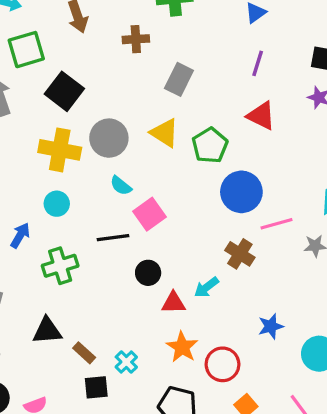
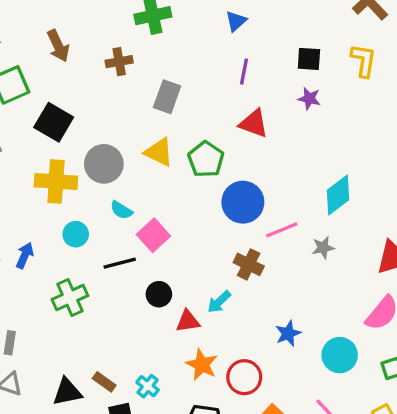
cyan circle: (57, 204) -> (76, 234), moved
blue arrow: (20, 235) -> (25, 255), moved
black triangle: (47, 331) -> (67, 392), moved

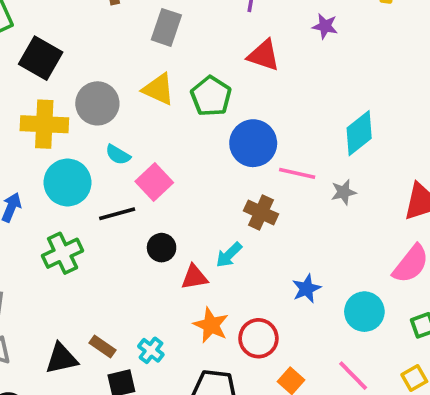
pink line: (282, 230) -> (297, 173), turned 36
cyan circle: (76, 234) -> (67, 182), size x1.6

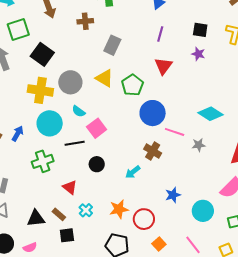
red triangle: (264, 55) -> (163, 66), turned 42
cyan diamond: (359, 133) -> (211, 114), turned 65
red triangle: (194, 277) -> (70, 187), moved, turned 42
orange star: (211, 325) -> (119, 209), turned 30
cyan cross: (151, 350) -> (86, 210), moved

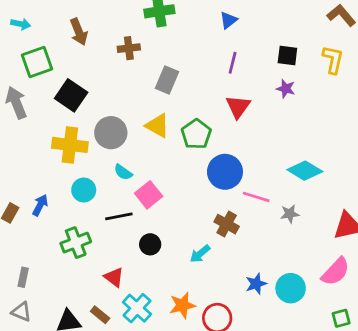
cyan circle: (50, 123) -> (84, 190), size x0.7
cyan cross: (86, 210) -> (137, 308), size x1.5
cyan circle: (203, 211) -> (291, 288), moved

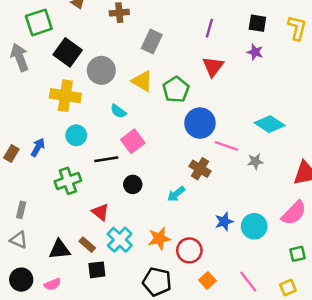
gray circle: (111, 133) -> (101, 70), moved
cyan semicircle: (123, 172) -> (118, 111), moved

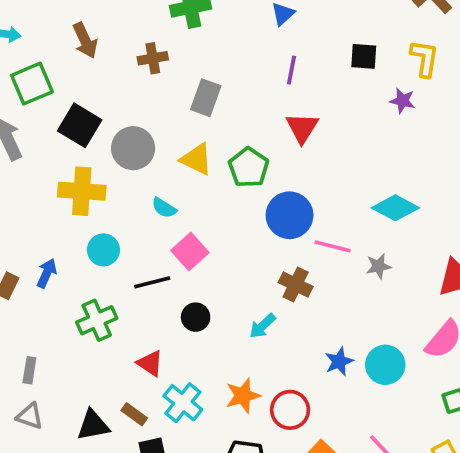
purple star: (255, 52) -> (403, 101), moved

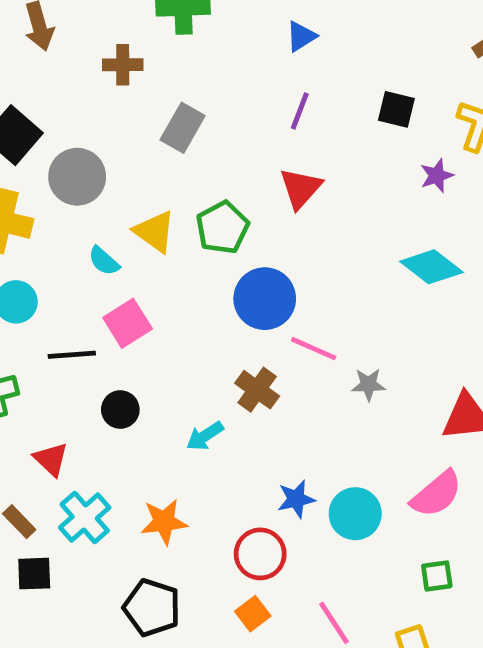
purple star: (403, 101) -> (437, 176), turned 30
yellow triangle: (196, 159) -> (155, 231), moved
cyan diamond: (395, 208) -> (431, 267), moved
red circle: (290, 410) -> (260, 554), moved

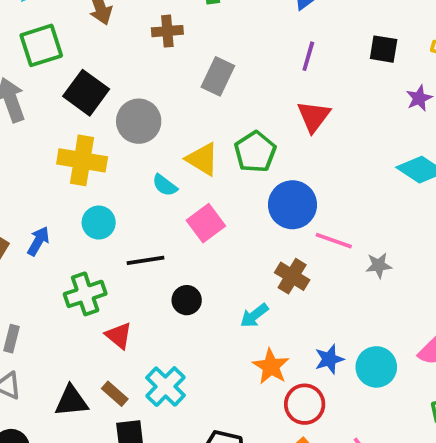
pink square: (128, 323) -> (206, 223), moved
red triangle: (51, 459) -> (119, 335), moved
orange star: (164, 522) -> (271, 366), moved, turned -30

